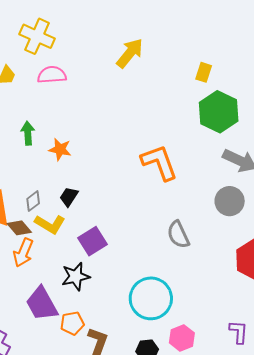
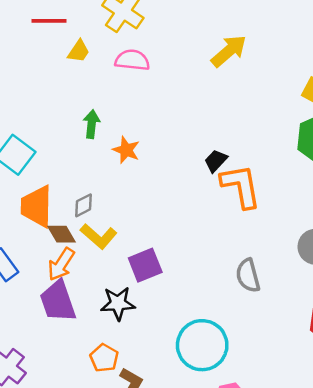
black trapezoid: (69, 197) -> (216, 161), moved
purple trapezoid: (42, 304) -> (58, 301), moved
orange pentagon: (72, 323) -> (104, 358), turned 30

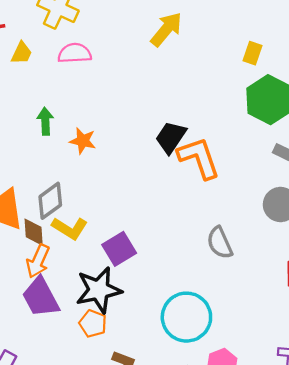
black trapezoid: (216, 161) -> (171, 137), size x1.4
gray diamond: (84, 205) -> (50, 201), size x1.5
brown diamond: (62, 234) -> (34, 232), turned 36
black star: (118, 303) -> (99, 290), size x1.4
orange pentagon: (104, 358) -> (93, 324), moved

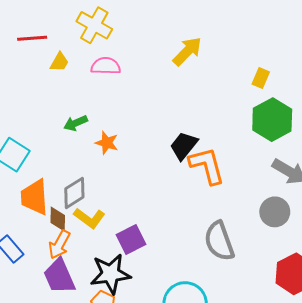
green arrow: (45, 121) -> (75, 123), turned -115
gray semicircle: (220, 243) -> (219, 241), size x1.4

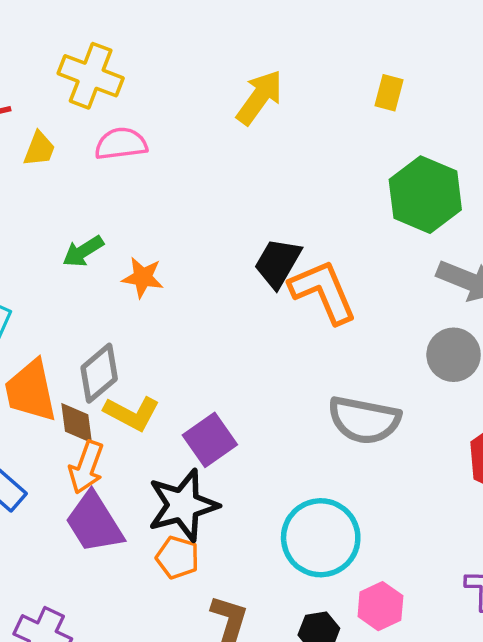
yellow rectangle: (261, 78) -> (389, 93), moved
gray semicircle: (219, 241) -> (364, 420), turned -51

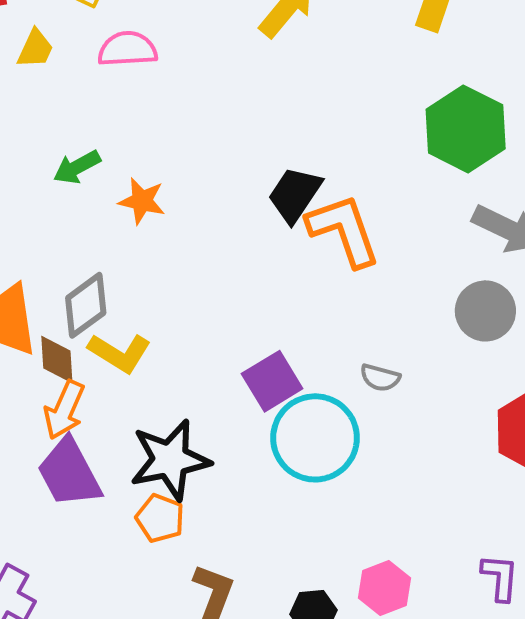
gray semicircle: (364, 420) -> (380, 378), size x0.5
purple square: (210, 440) -> (272, 381), moved
cyan circle: (321, 538) -> (315, 438), moved

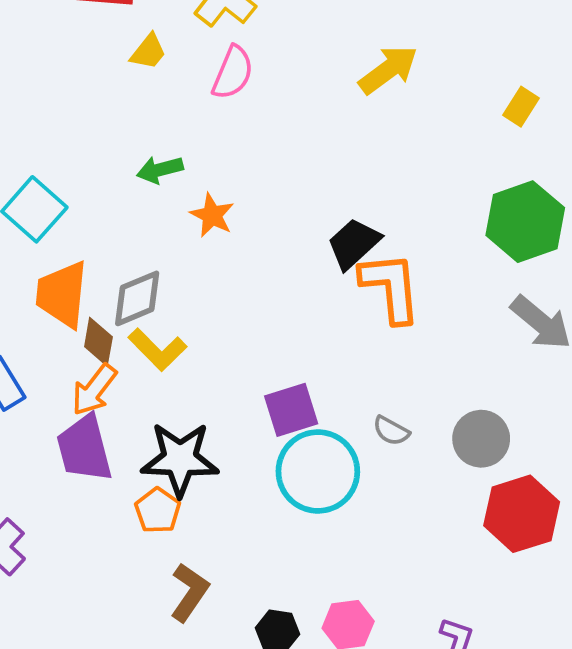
pink semicircle: (127, 49) -> (233, 73), turned 102
gray circle: (485, 311) -> (481, 439), moved

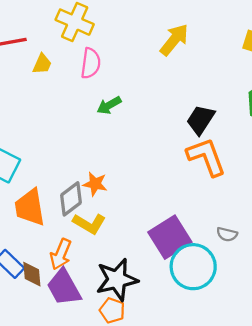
green arrow: (160, 170) -> (109, 105), moved
orange star: (212, 215) -> (95, 184), moved
black trapezoid: (354, 244) -> (201, 120), moved
brown diamond: (98, 342) -> (32, 274), moved
purple square: (291, 410) -> (170, 237), size x1.4

